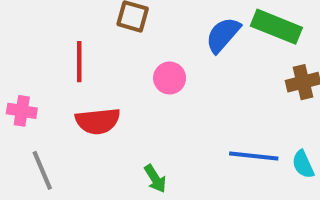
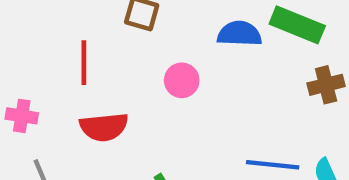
blue semicircle: (223, 35) -> (239, 34), turned 51

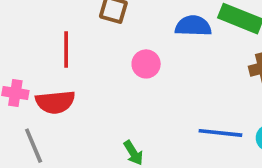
red semicircle: (104, 127) -> (55, 102), moved

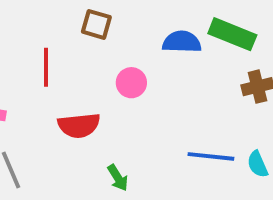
red semicircle: (55, 102) -> (79, 125), moved

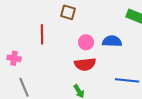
blue semicircle: (182, 42) -> (112, 41), moved
red semicircle: (79, 125) -> (85, 64), moved

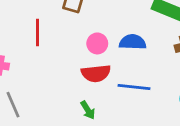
blue line: (127, 80) -> (134, 87), moved

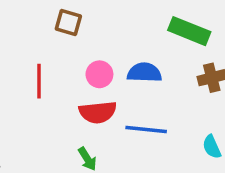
red line: (37, 33) -> (39, 81), moved

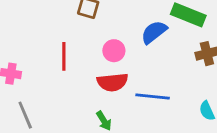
blue semicircle: (144, 73) -> (154, 32), moved, turned -40

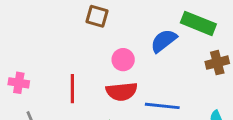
red line: (64, 56) -> (72, 89), moved

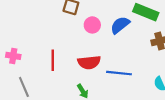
pink circle: (123, 60) -> (92, 25), moved

